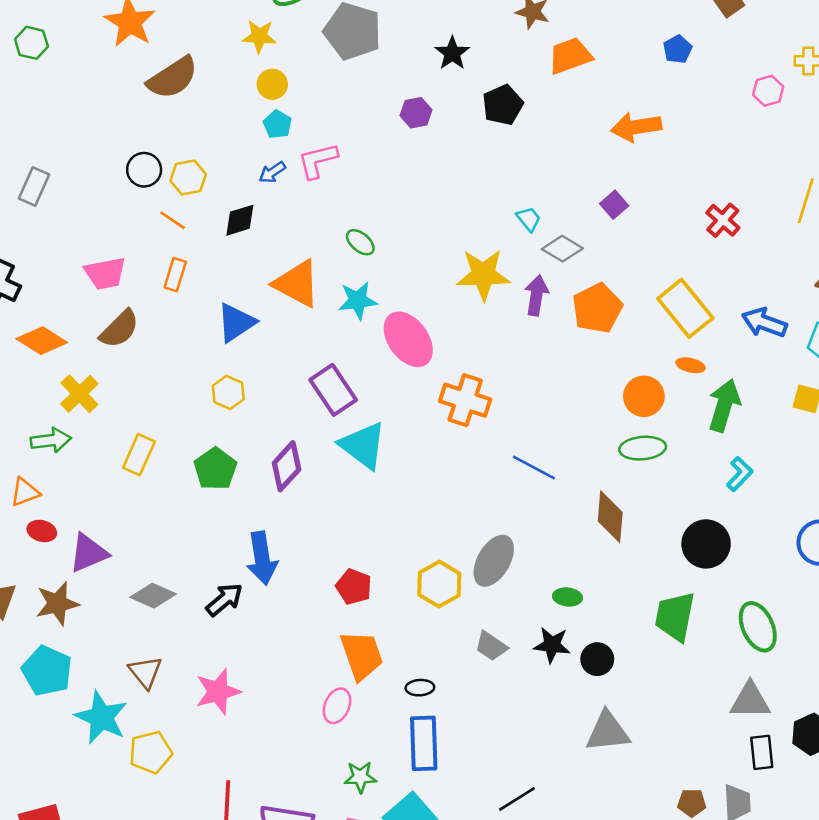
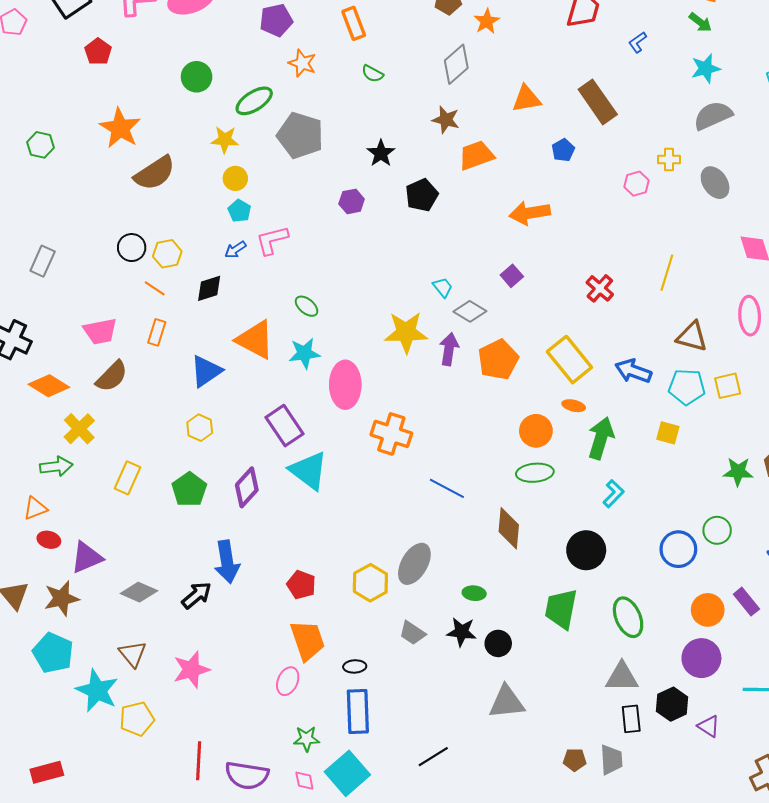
pink ellipse: (408, 339) -> (345, 385), turned 36

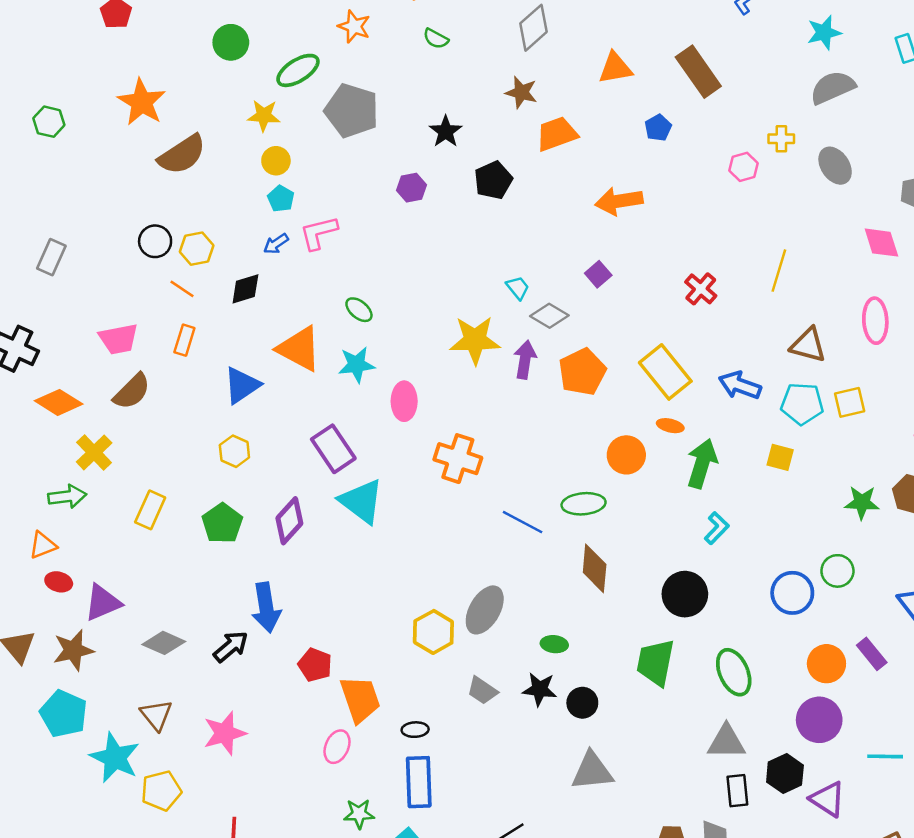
pink ellipse: (345, 385) -> (404, 401), size x0.7
green ellipse: (535, 473) -> (584, 504), moved
red pentagon: (301, 585) -> (315, 665), moved
purple triangle: (709, 726) -> (828, 799), size x1.4

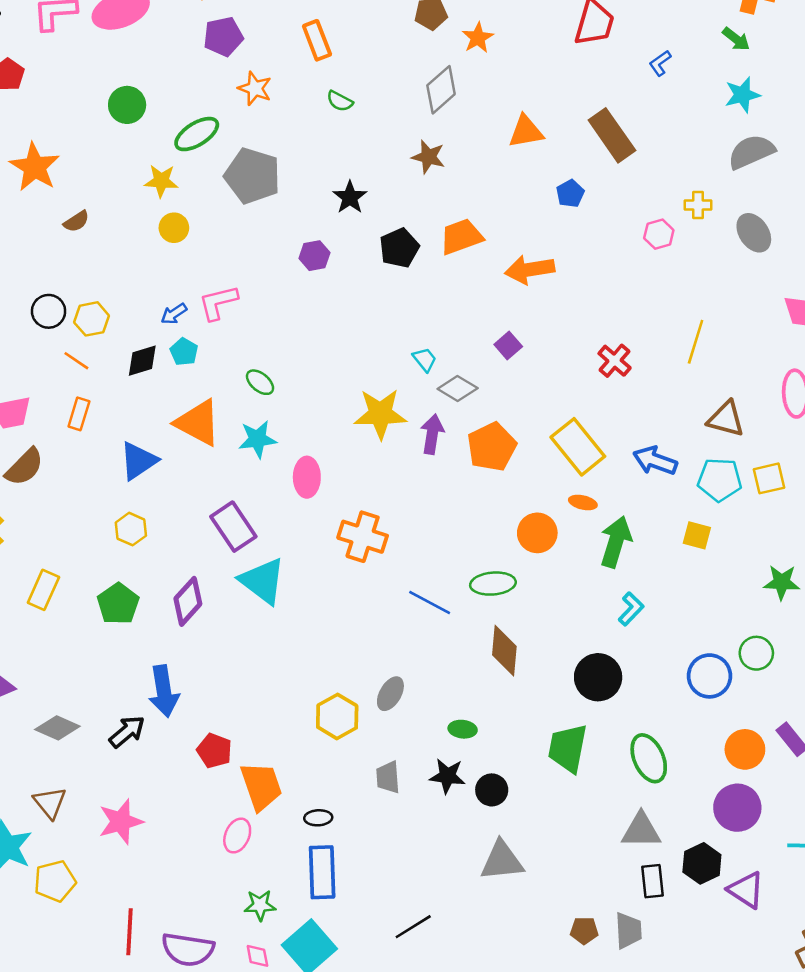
orange trapezoid: (557, 134) -> (461, 237), moved
brown semicircle: (182, 155) -> (76, 221), size x0.5
cyan pentagon: (281, 199) -> (184, 352), moved
gray ellipse: (485, 610) -> (390, 694), size x0.7
gray trapezoid: (482, 691) -> (388, 777), turned 52

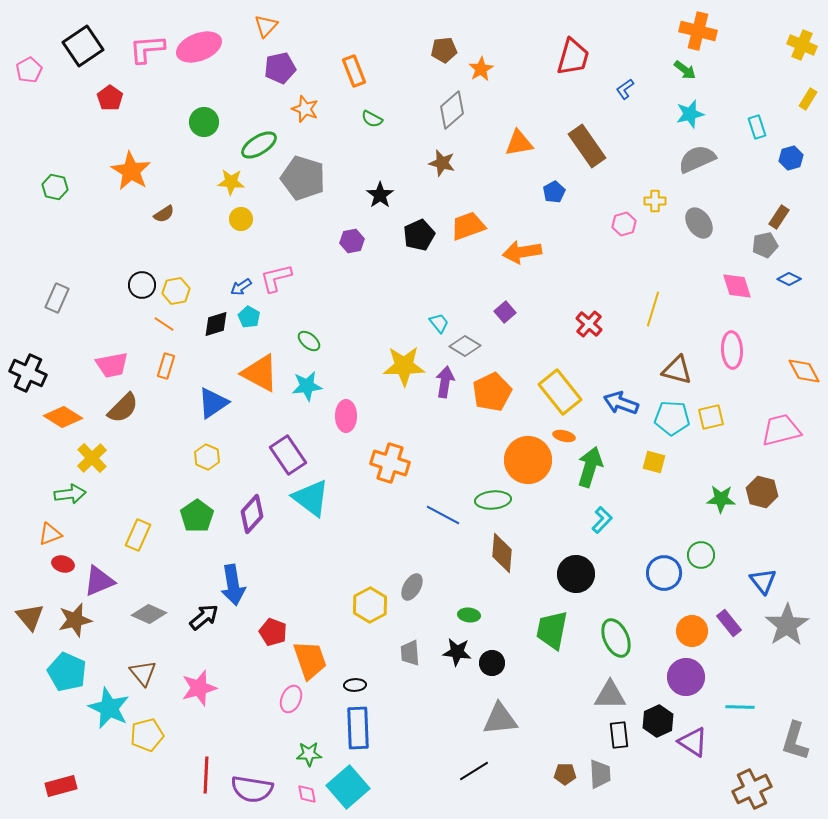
orange circle: (537, 533) -> (528, 460), size x1.5
yellow rectangle: (43, 590) -> (138, 535), moved
black line: (413, 927) -> (474, 771), moved

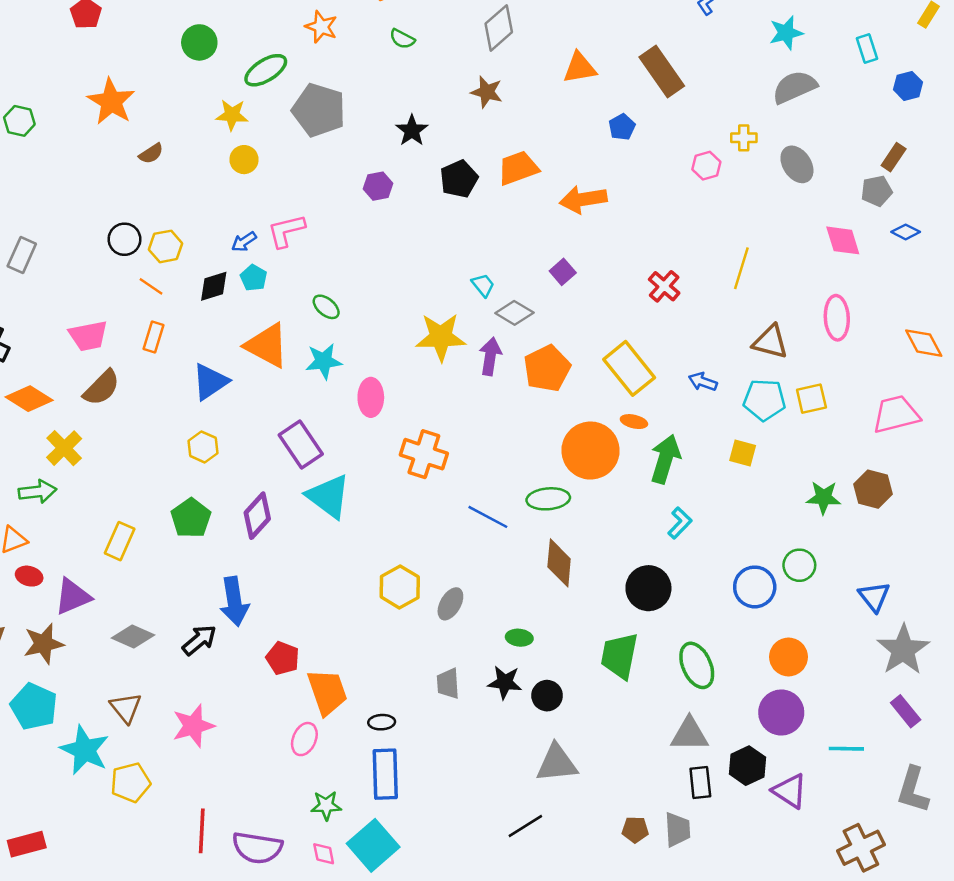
blue arrow: (621, 403) -> (703, 382), size x0.7
yellow hexagon: (370, 605) -> (400, 587), moved
purple rectangle: (729, 623) -> (906, 711), moved

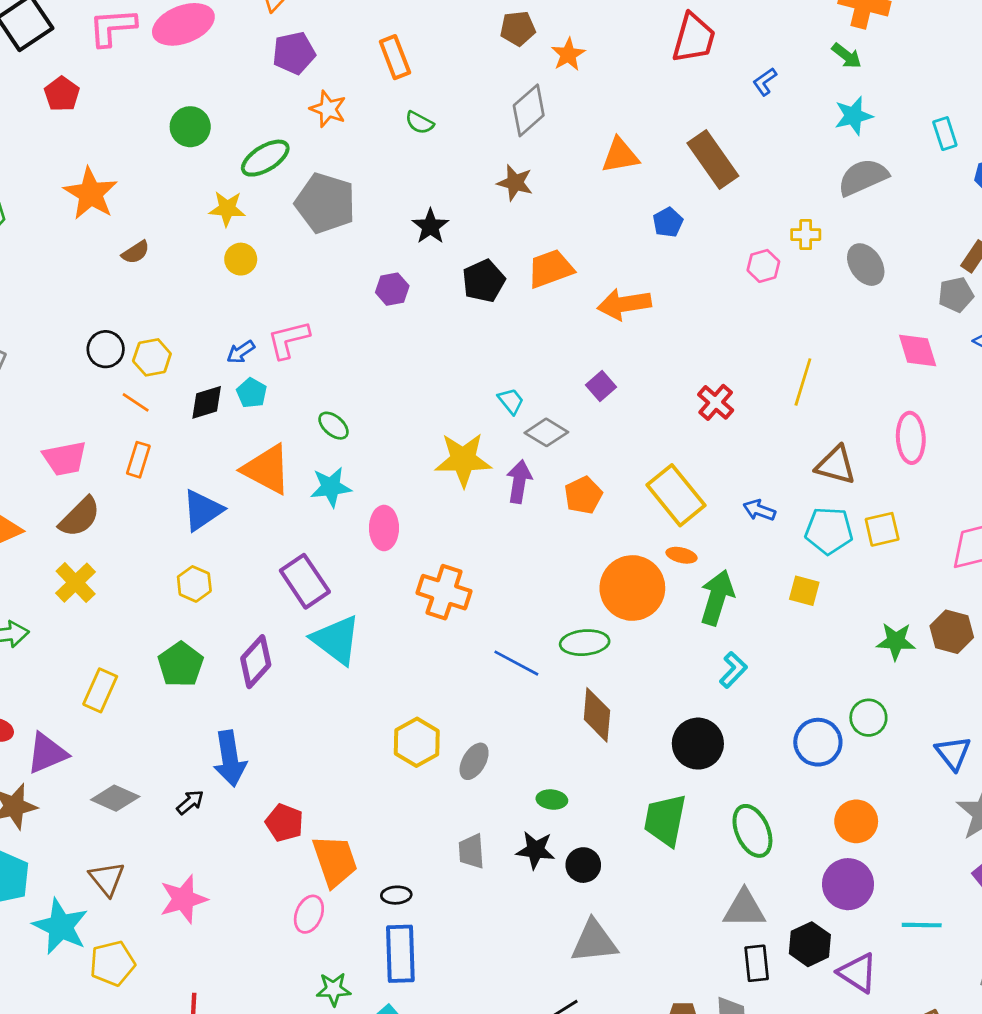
orange pentagon: (547, 368) -> (583, 495), size x0.7
yellow cross: (64, 448) -> (76, 583), moved
black arrow: (199, 640) -> (190, 802), size x0.7

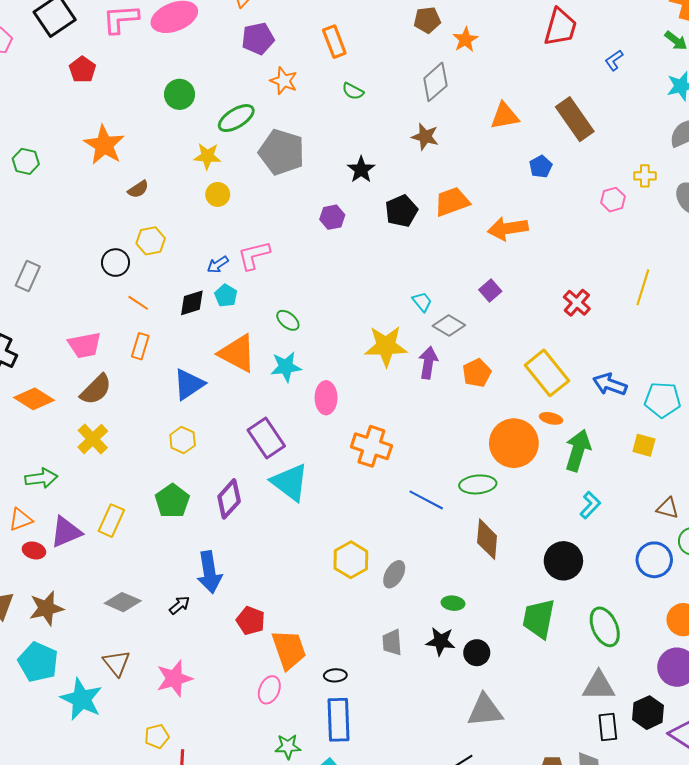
yellow hexagon: (152, 357) -> (151, 241), moved
brown triangle: (836, 465) -> (668, 508), moved, size x0.7
blue arrow: (759, 510) -> (610, 384), size x1.4
purple triangle: (47, 753) -> (66, 532), moved
yellow pentagon: (112, 963) -> (157, 736), moved, size x0.7

